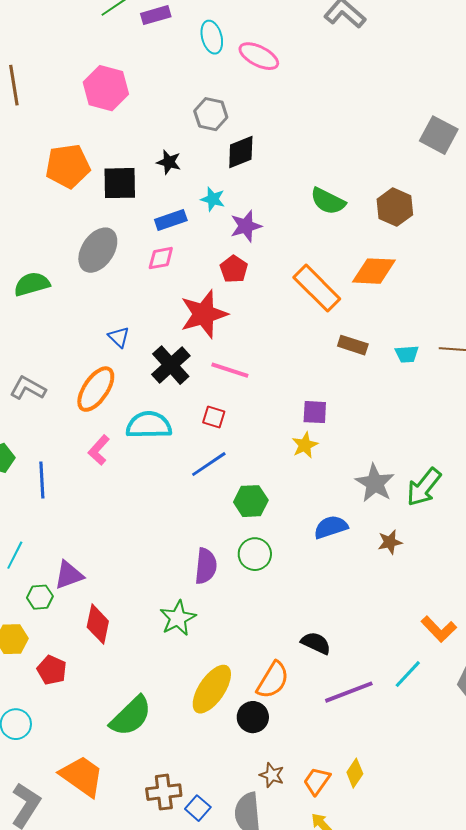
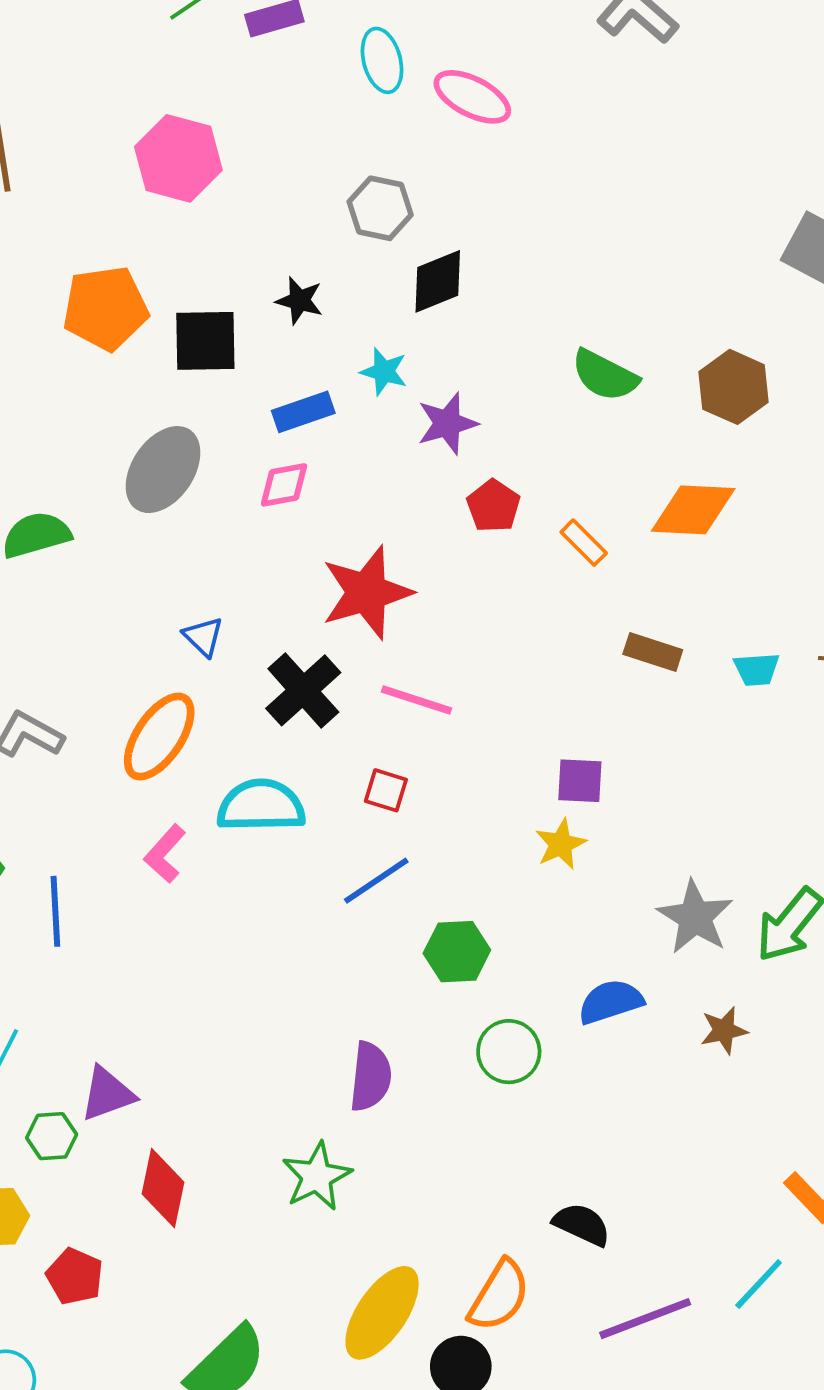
red pentagon: (234, 269) -> (493, 506), moved
orange rectangle: (317, 288) -> (584, 543), size x0.5
green circle: (255, 554) -> (509, 1052), moved

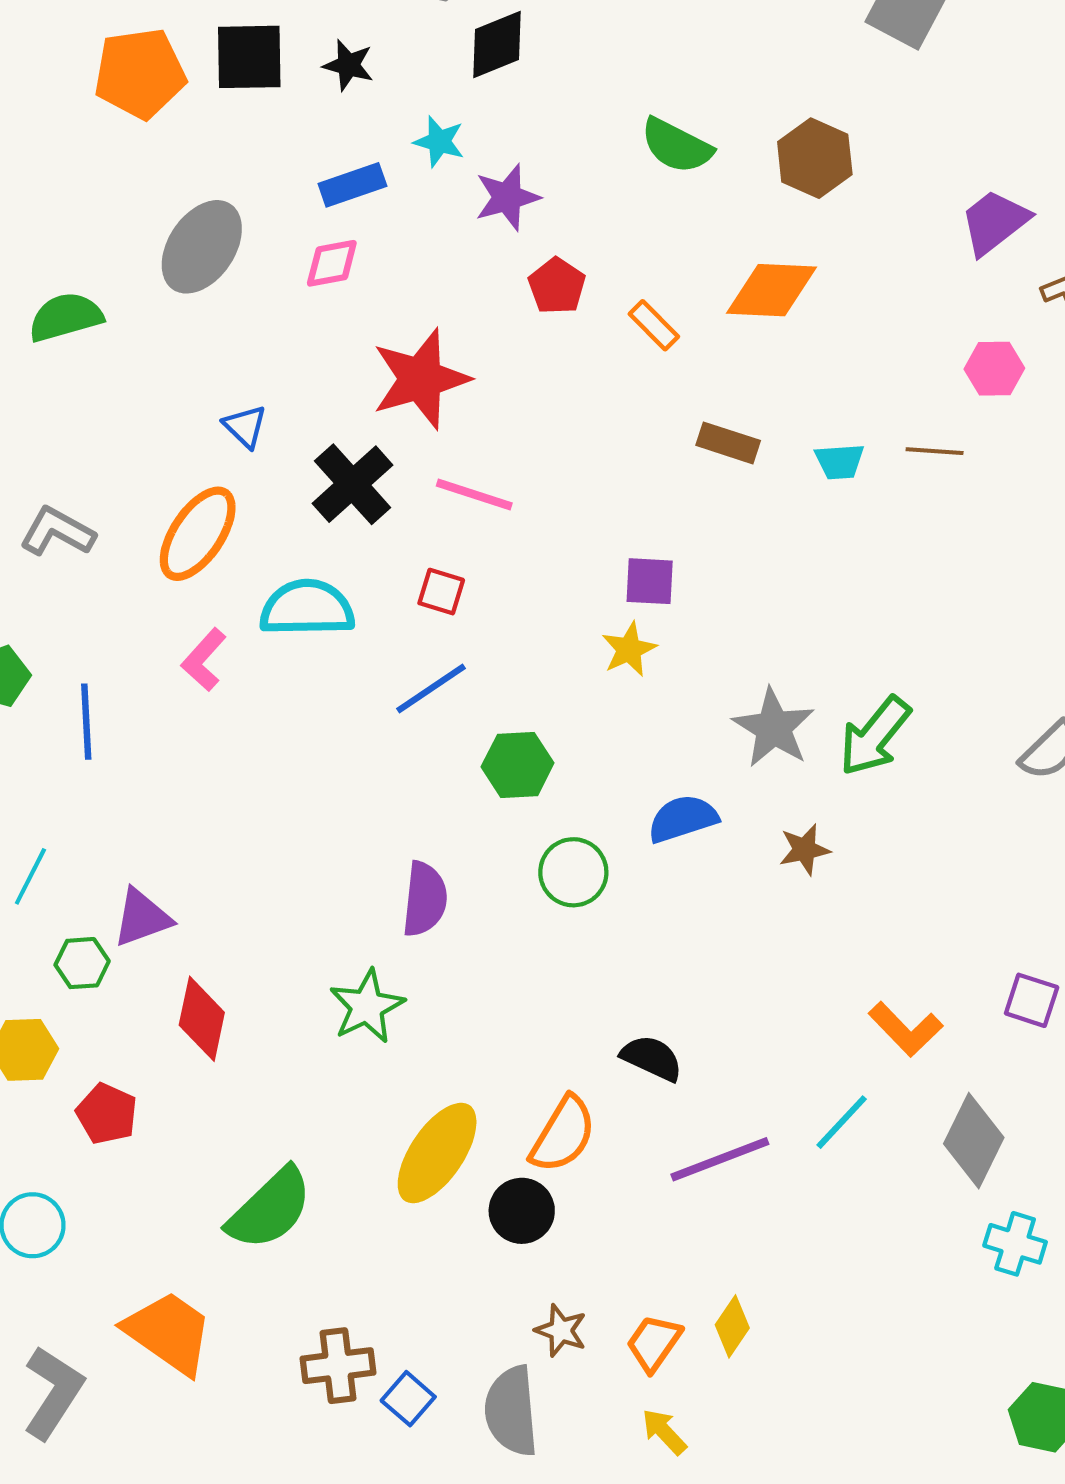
black square: (205, 341) -> (249, 57), moved

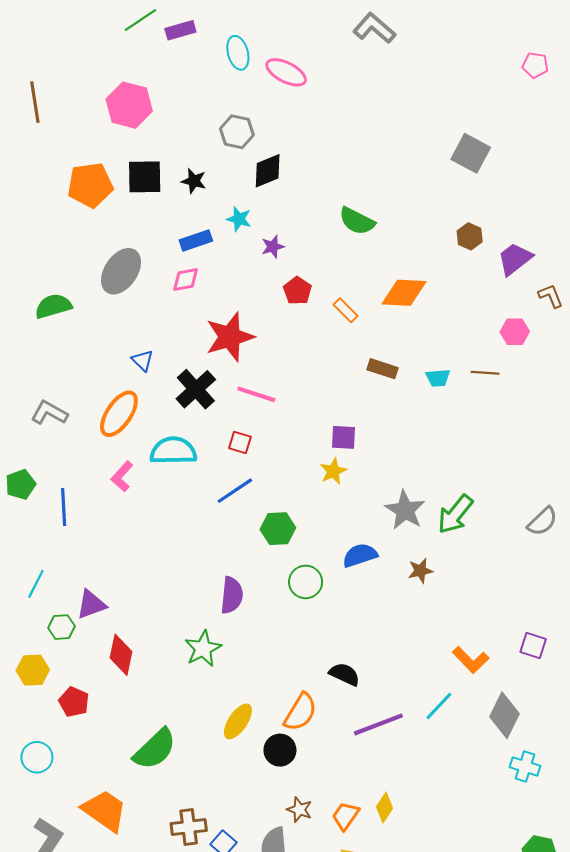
brown hexagon: (815, 158) -> (470, 236), moved, size x0.7
purple star: (507, 197) -> (273, 247), size x0.7
yellow ellipse: (437, 1153) -> (238, 721), size x0.7

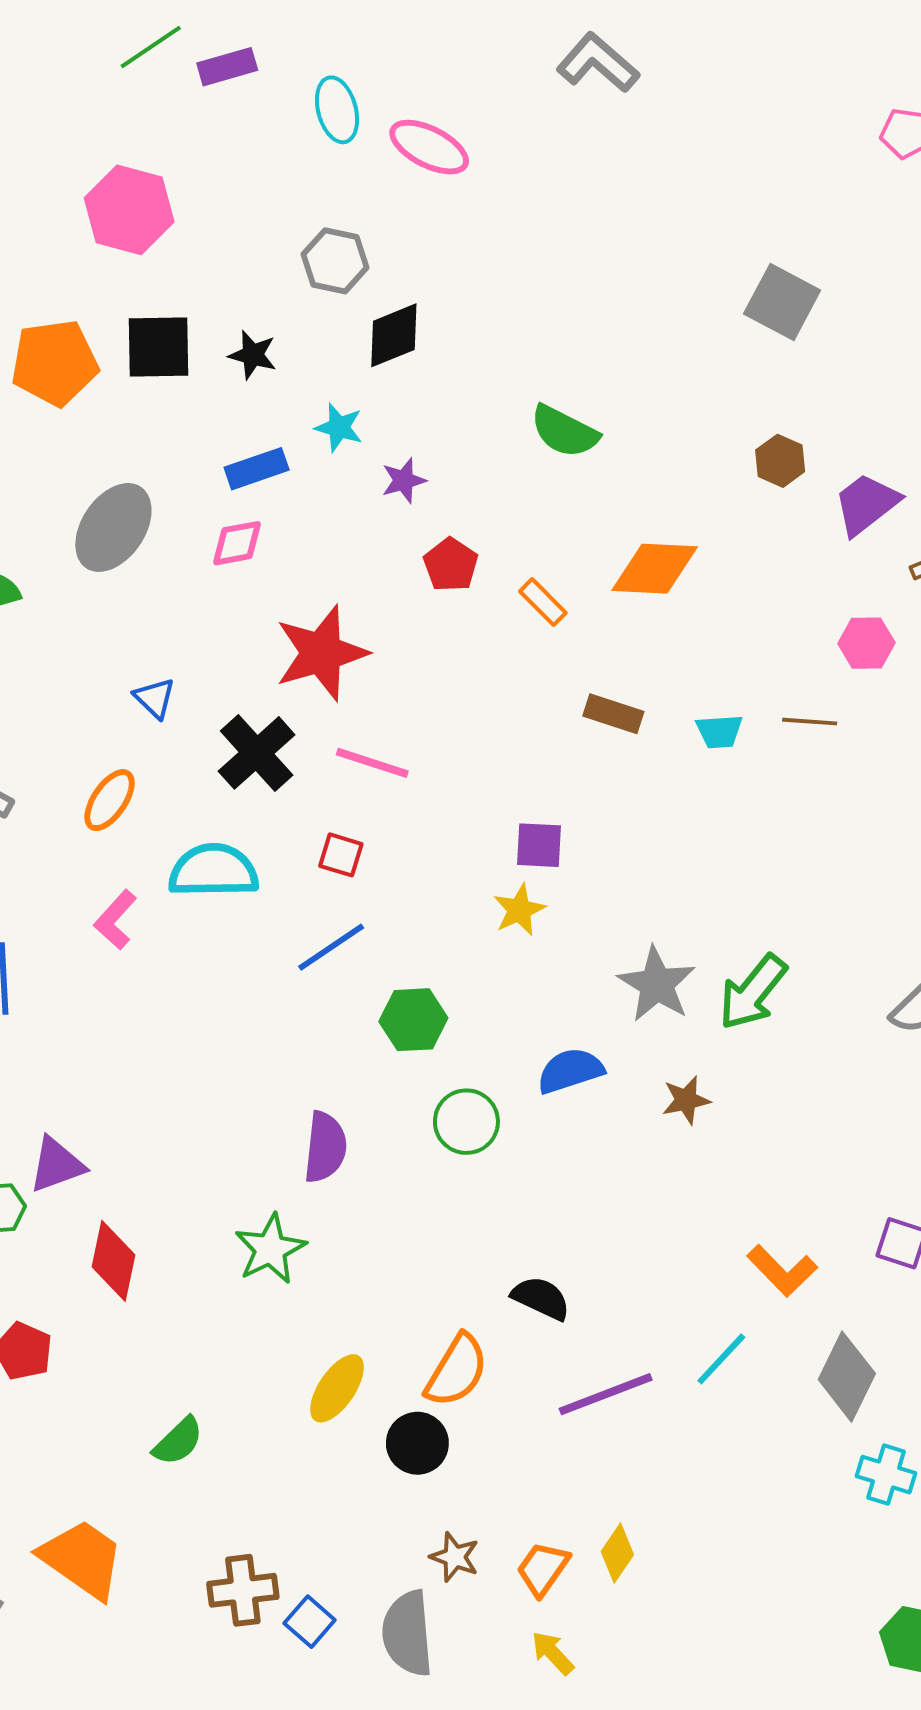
orange ellipse: (119, 414) -> (110, 800), size x0.7
green semicircle: (155, 749) -> (178, 1441), size x0.6

